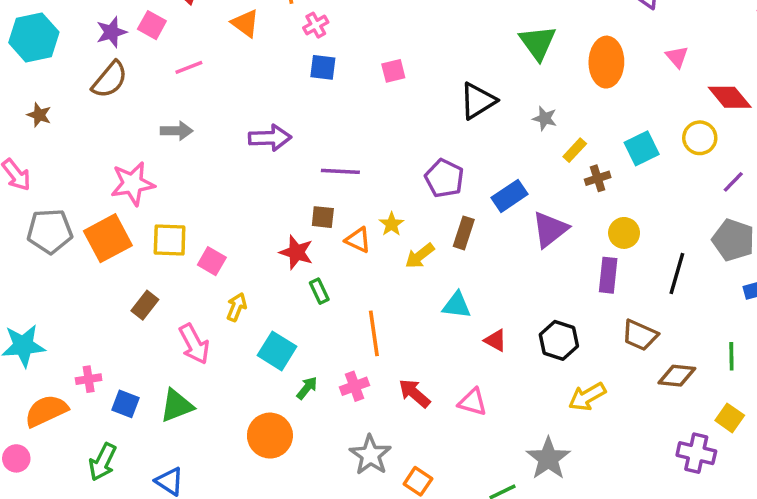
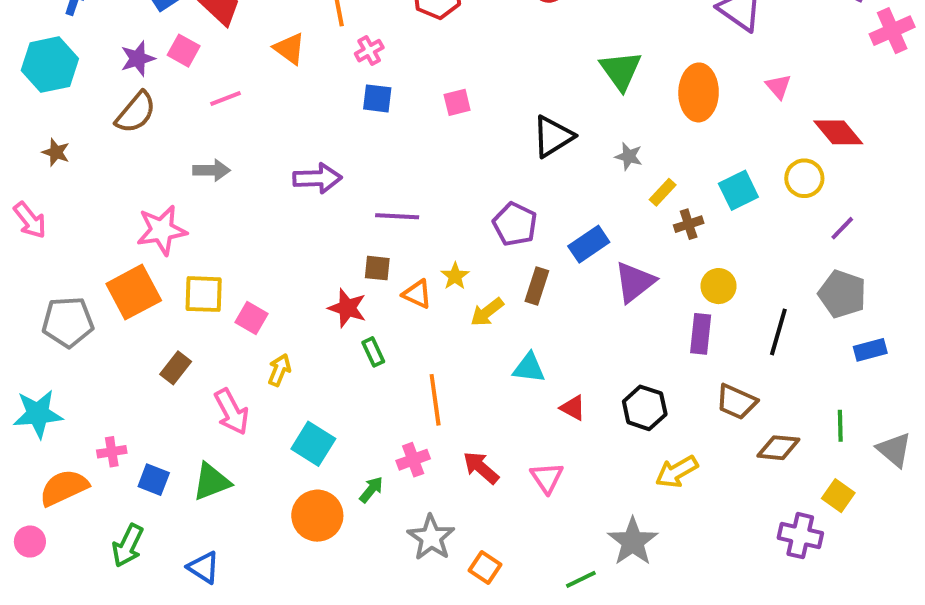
gray pentagon: (50, 231) -> (68, 322), moved
cyan square: (277, 351) -> (313, 444), moved
green arrow: (307, 388) -> (371, 490), moved
pink triangle: (473, 402) -> (547, 478), turned 40

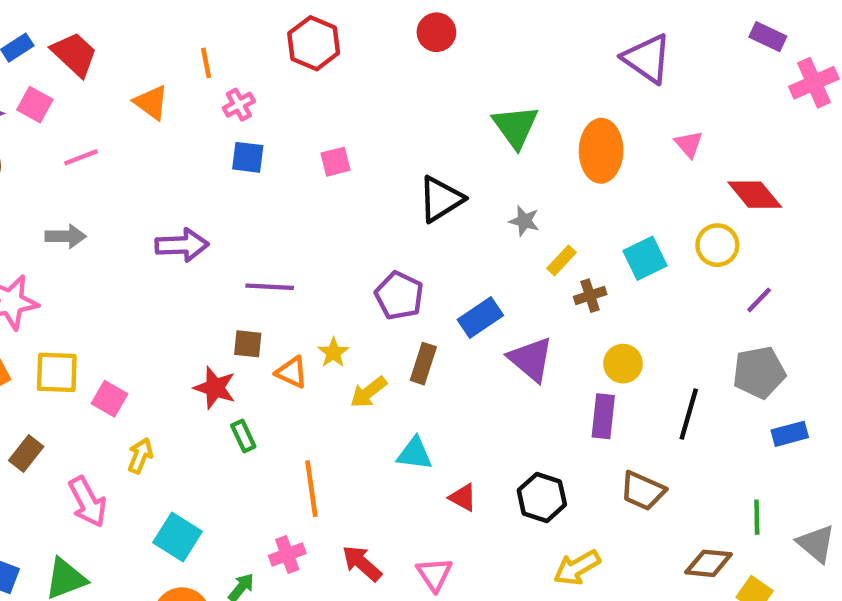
purple triangle: (635, 282) -> (531, 359), turned -42
gray pentagon: (842, 294) -> (759, 372), turned -30
brown diamond: (778, 448) -> (709, 563), moved

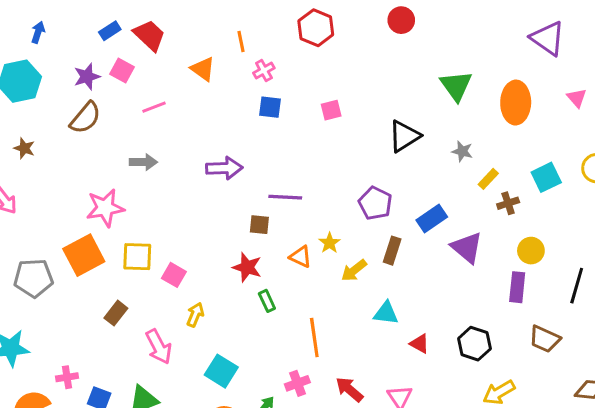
brown square: (248, 344) -> (259, 225), moved

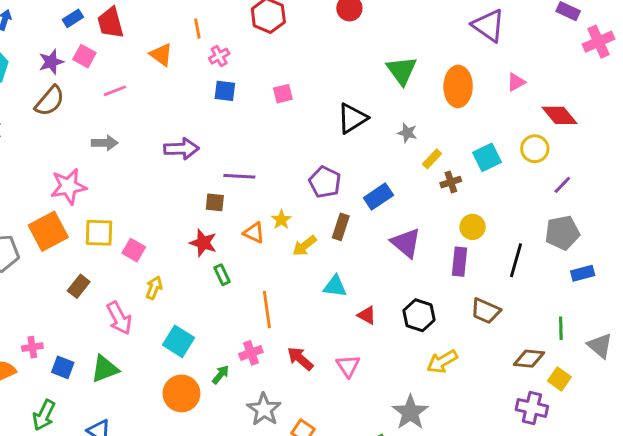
red trapezoid: (149, 35) -> (111, 23), turned -148
pink triangle: (577, 98) -> (516, 82), turned 42
purple triangle: (467, 247) -> (406, 243), moved

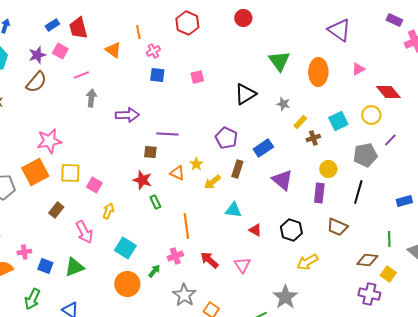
gray arrow: (105, 143) -> (91, 98), moved, turned -84
gray pentagon: (562, 233) -> (365, 155), moved

